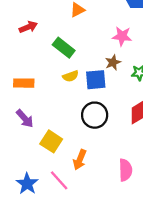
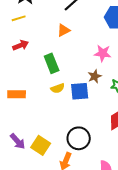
green rectangle: (64, 48) -> (52, 63), turned 30
black circle: (95, 115) -> (79, 138), moved
purple arrow: (25, 119) -> (18, 141), moved

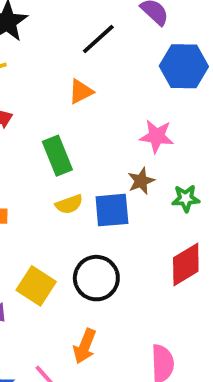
black circle: (79, 138) -> (96, 278), moved
yellow square: (41, 145) -> (36, 286), moved

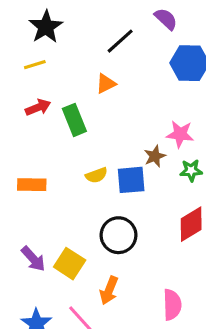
pink star: (157, 136) -> (180, 134), moved
green rectangle: (57, 156) -> (74, 120), moved
yellow square: (36, 286) -> (70, 264), moved

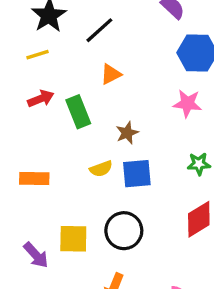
black line: (120, 41) -> (99, 30), moved
pink star: (180, 134) -> (187, 104), moved
brown star: (155, 156) -> (127, 133), moved
yellow square: (70, 264) -> (73, 239), moved, turned -32

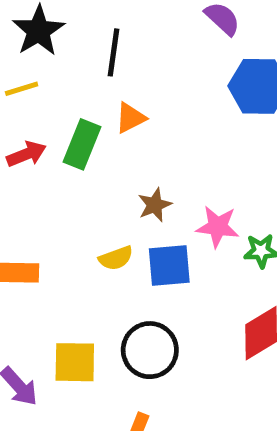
black line: (99, 30) -> (114, 52), turned -40
pink star: (187, 104) -> (218, 227), moved
green rectangle: (78, 112) -> (82, 144), moved, turned 44

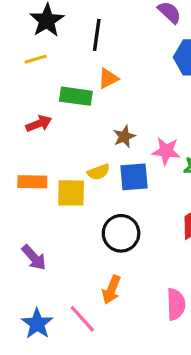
green rectangle: (82, 144) -> (76, 96), turned 76
red arrow: (26, 154) -> (39, 124), moved
yellow square: (75, 362) -> (71, 193), moved

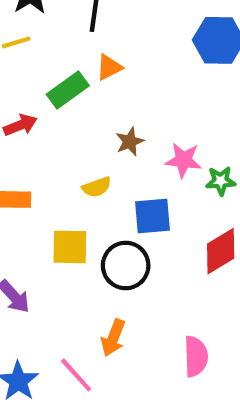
green rectangle: (76, 96) -> (68, 90), turned -44
blue square: (134, 177) -> (152, 216), moved
yellow square: (71, 193) -> (70, 247), moved

